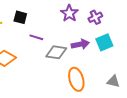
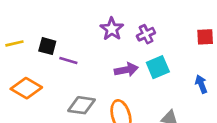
black square: (20, 17) -> (47, 46), moved
gray diamond: (56, 52) -> (82, 105), moved

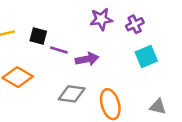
purple star: (112, 29) -> (101, 19), turned 30
purple arrow: (126, 70) -> (87, 59), moved

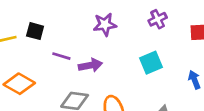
purple cross: (135, 24) -> (158, 19), moved
black square: (38, 36) -> (35, 31), moved

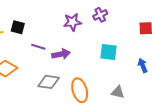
purple cross: (158, 19) -> (100, 15), moved
cyan square: (151, 63) -> (109, 52), turned 30

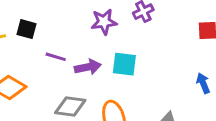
cyan square: (109, 52) -> (124, 64), moved

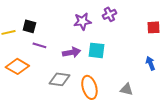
purple line: (56, 57) -> (39, 45), moved

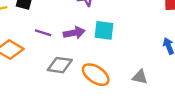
purple line: (39, 45) -> (43, 33), moved
orange ellipse: (89, 87) -> (96, 75), turned -40

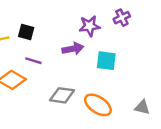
purple line: (43, 33) -> (33, 61), moved
purple arrow: (74, 33) -> (73, 49), moved

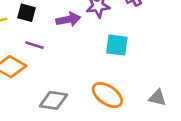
purple arrow: (73, 49) -> (68, 19), moved
gray diamond: (62, 95) -> (53, 100), moved

